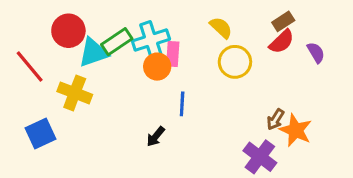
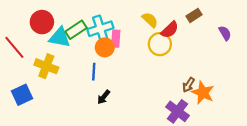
red semicircle: (282, 42) -> (170, 30), moved
cyan triangle: (93, 53) -> (60, 37), turned 30
purple semicircle: (316, 53) -> (225, 33), moved
blue line: (182, 104) -> (94, 72), moved

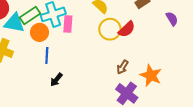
red semicircle: (170, 30) -> (127, 29), moved
orange circle: (105, 47) -> (39, 32), moved
brown arrow: (189, 85) -> (123, 67), moved

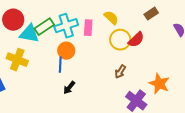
pink rectangle: (68, 24) -> (88, 28), moved
orange circle: (39, 32) -> (66, 51), moved
brown arrow: (123, 67) -> (120, 72), moved

